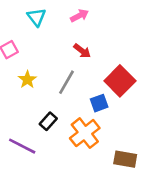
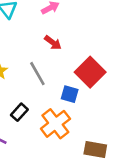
gray line: (66, 82) -> (37, 74), turned -60
blue square: (99, 103) -> (70, 94), turned 36

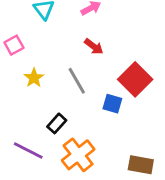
orange cross: (55, 124) -> (78, 155), moved

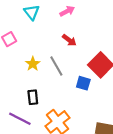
yellow star: (34, 78) -> (33, 64), moved
black rectangle: (57, 123) -> (33, 97), moved, turned -48

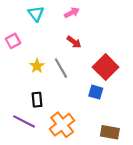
blue square: (83, 83) -> (96, 92), moved

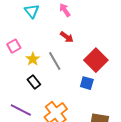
pink arrow: (72, 13) -> (65, 10), turned -96
pink square: (13, 41) -> (14, 46), moved
black rectangle: (37, 100) -> (34, 82), moved, turned -32

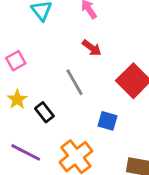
yellow star: (33, 59) -> (17, 99), moved
blue square: (87, 83) -> (107, 121), moved

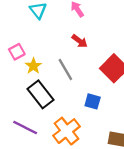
yellow star: (17, 99) -> (33, 66), moved
black rectangle: (44, 112) -> (41, 94), size x1.6

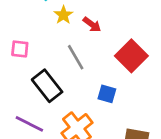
pink square: (17, 52) -> (20, 49), moved, turned 35
yellow star: (33, 66) -> (63, 15), moved

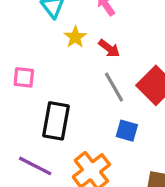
gray line: (76, 57) -> (114, 87), moved
black rectangle: (47, 86) -> (56, 121), turned 48

